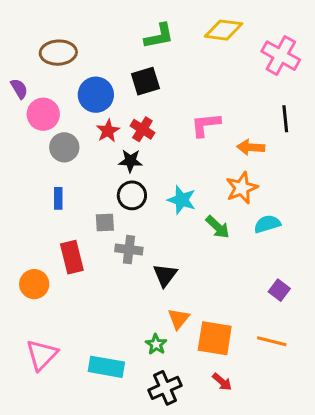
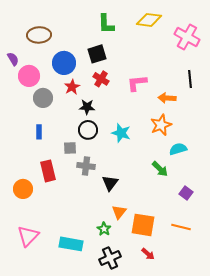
green L-shape: (159, 36) -> (106, 24), turned 100
red cross: (142, 129) -> (101, 79), moved
green arrow: (218, 227) -> (160, 169), moved

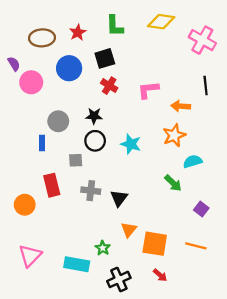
red star: (72, 87) -> (78, 32), moved
gray circle: (43, 98) -> (58, 121), moved
gray cross: (86, 166) -> (91, 191), moved
green star: (104, 229) -> (103, 248), moved

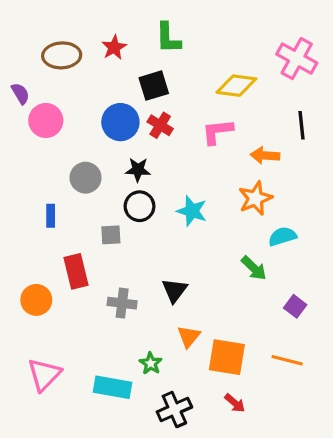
yellow diamond: (161, 22) -> (236, 86), moved
blue circle: (69, 68) -> (120, 122), moved
blue rectangle: (42, 143) -> (51, 216), moved
gray cross: (91, 191) -> (122, 303), moved

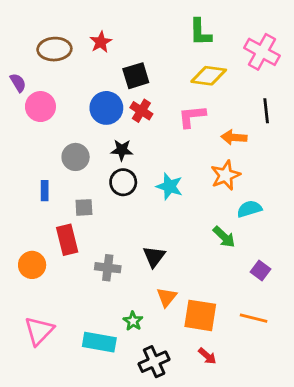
green L-shape: (168, 38) -> (200, 32), moved
gray square: (111, 235) -> (84, 207), moved

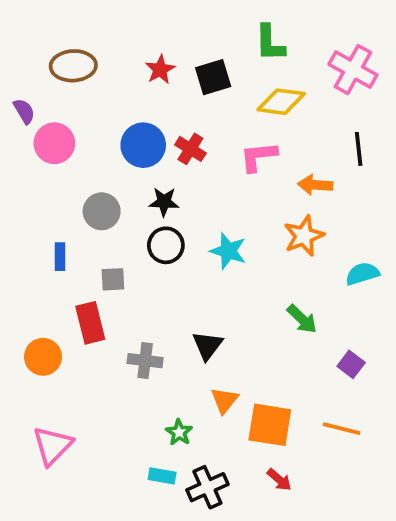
red star: (101, 42) -> (160, 70), moved
black square: (136, 76) -> (213, 77), moved
cyan semicircle: (249, 209) -> (362, 274), moved
cyan rectangle: (99, 342) -> (162, 476), moved, size x0.6

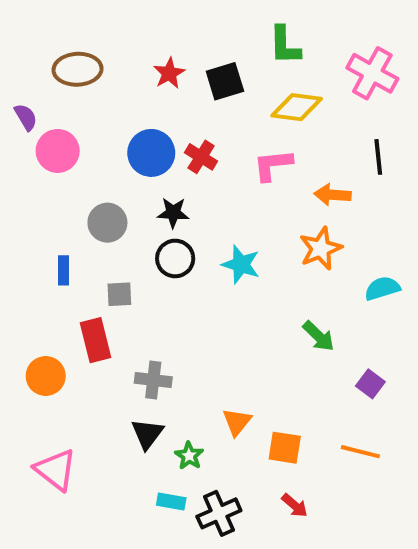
black triangle: (207, 345) -> (147, 434), moved
orange square: (270, 425) -> (285, 448), size x0.7
pink triangle: (52, 446) -> (56, 470), turned -36

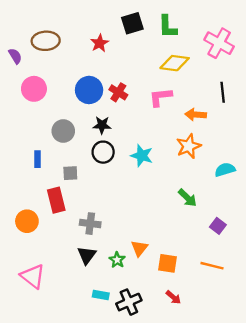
black square: (225, 81) -> (132, 23), moved
purple semicircle: (26, 117) -> (15, 56), moved
green star: (189, 456) -> (117, 260), moved

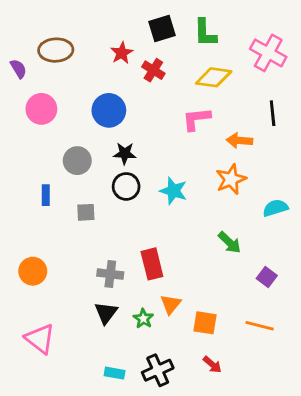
red cross: (118, 92) -> (153, 70), moved
red rectangle: (56, 200) -> (152, 264), moved
cyan rectangle: (101, 295) -> (115, 373), moved

